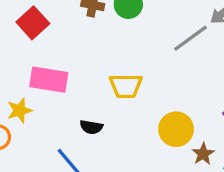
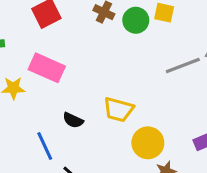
yellow trapezoid: (126, 86) -> (118, 109), moved

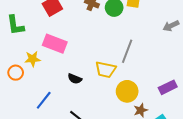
gray line: (183, 65) -> (127, 51), moved, turned -45
blue line: (45, 146) -> (44, 100), moved, turned 66

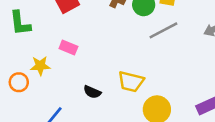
pink rectangle: (55, 44) -> (68, 48), size x0.6
gray line: (127, 51) -> (163, 30), moved, turned 40

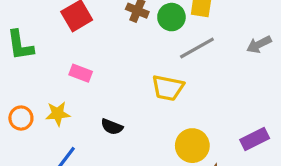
yellow star: (40, 66) -> (58, 114), moved
yellow trapezoid: (131, 82) -> (168, 88), moved

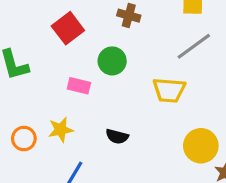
green circle: (171, 17) -> (112, 61), moved

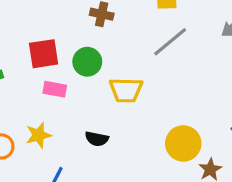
red square: (68, 28) -> (44, 54), moved, turned 32
yellow trapezoid: (169, 90) -> (126, 90), moved

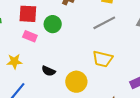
yellow trapezoid: (126, 90) -> (103, 59), moved
yellow circle: (183, 143) -> (76, 82), moved

